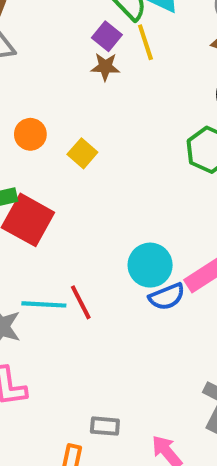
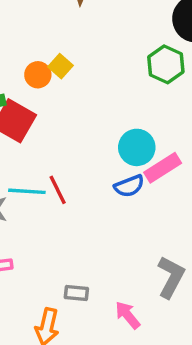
orange circle: (30, 134) -> (38, 75), moved
cyan circle: (150, 265) -> (137, 147), moved

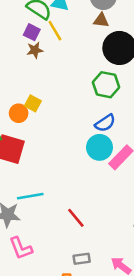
blue semicircle: (129, 186) -> (105, 123), moved
red line: (58, 190) -> (76, 218), moved

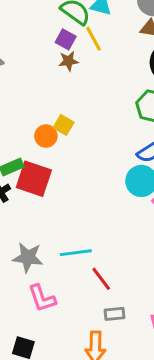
cyan line: (30, 196) -> (76, 253), moved
red line: (76, 218) -> (101, 279), moved

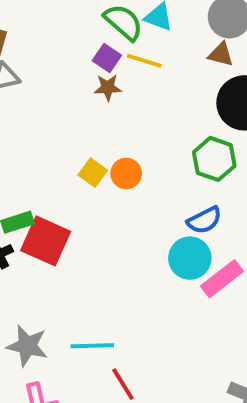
yellow line: (94, 39) -> (144, 61), turned -50
orange circle: (46, 136) -> (126, 174), moved

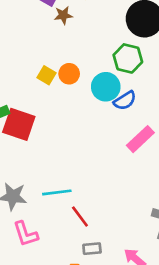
brown star: (108, 88) -> (63, 15), moved
cyan circle: (190, 258) -> (106, 87), moved

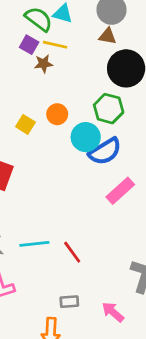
orange circle: (69, 74) -> (57, 114), moved
blue semicircle: (125, 101) -> (105, 151), size x1.4
red line: (80, 216) -> (72, 252), moved

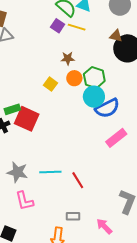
brown triangle: (108, 36) -> (116, 36), moved
brown star: (43, 64) -> (68, 58), moved
green hexagon: (109, 109) -> (94, 78), moved

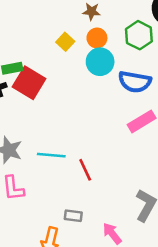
green hexagon: (94, 78) -> (139, 35), moved
cyan circle: (94, 97) -> (100, 62), moved
blue semicircle: (107, 108) -> (135, 82), turned 30

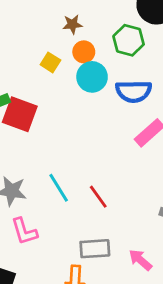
cyan line: (51, 155) -> (59, 188), turned 64
gray rectangle: (73, 216) -> (95, 249), size x1.5

